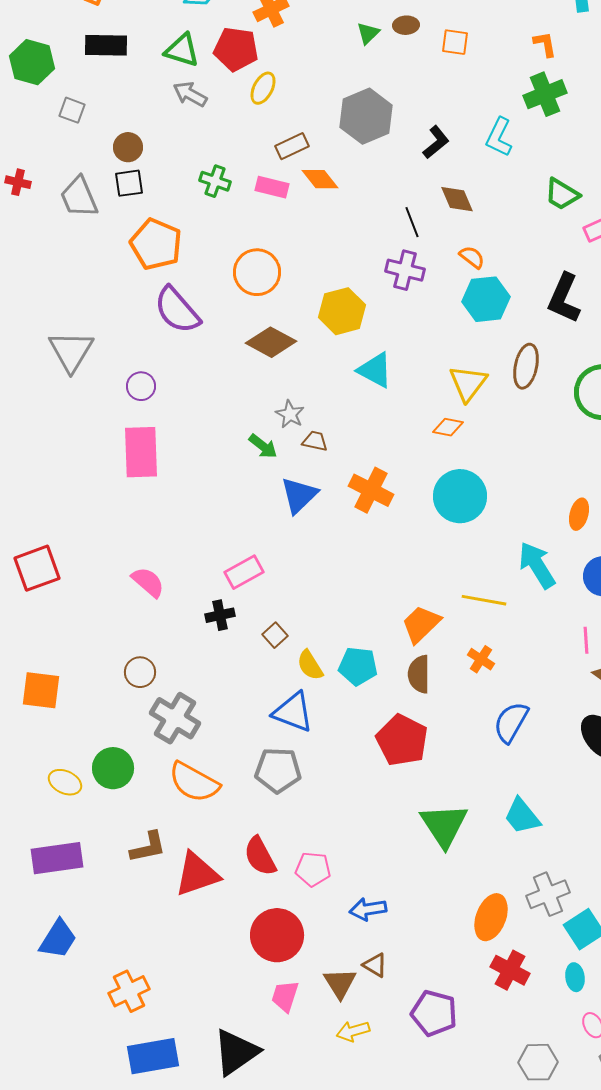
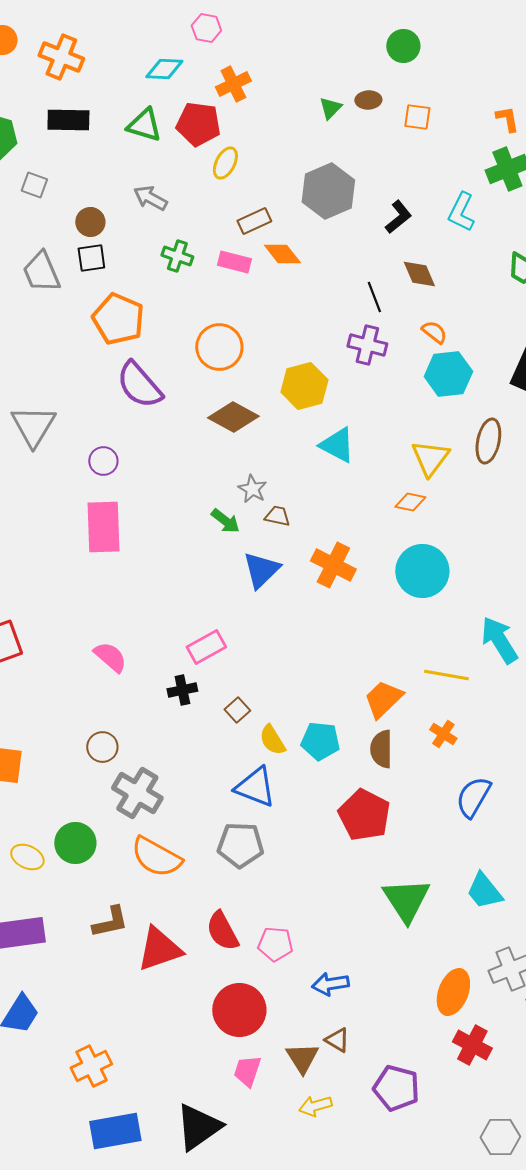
gray arrow: (190, 94) -> (150, 198), moved

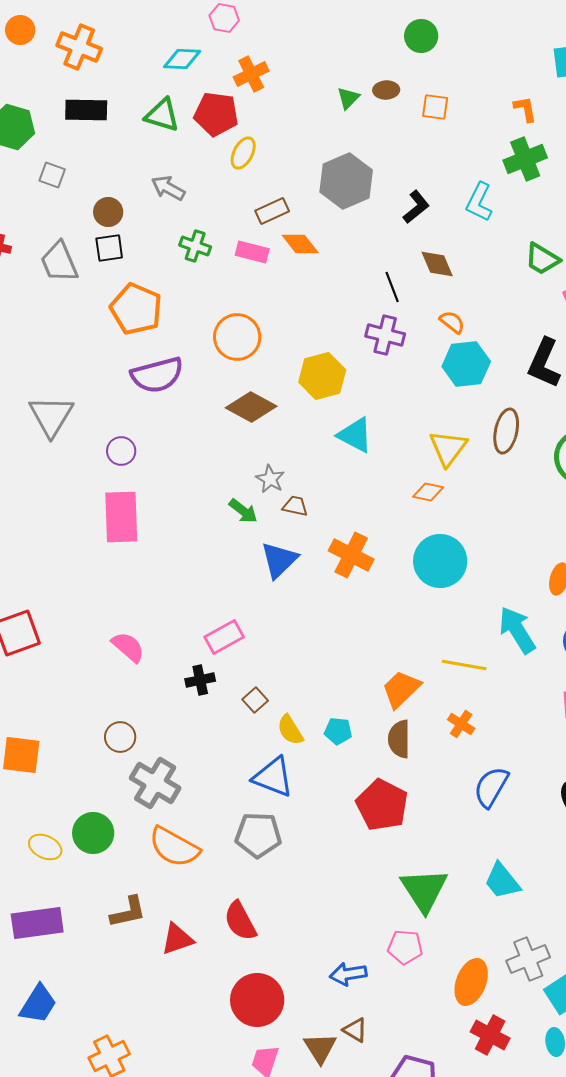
purple semicircle: (139, 385) -> (157, 375), turned -64
cyan pentagon: (320, 741) -> (338, 731), size x0.7
pink pentagon: (275, 944) -> (405, 947), moved
red triangle: (159, 949) -> (177, 939), size x0.7

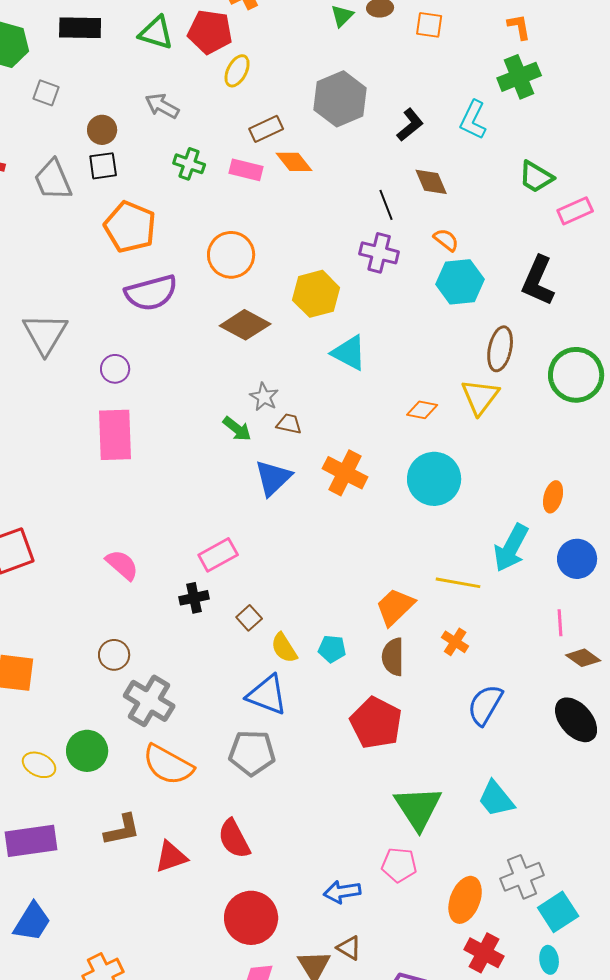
yellow triangle: (448, 448) -> (480, 397), moved
cyan arrow: (517, 630) -> (511, 548), turned -120

